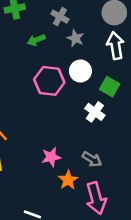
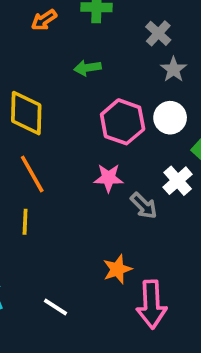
green arrow: (36, 40) -> (87, 68), moved
pink star: (51, 157) -> (109, 178), moved
gray arrow: (92, 159) -> (144, 206), moved

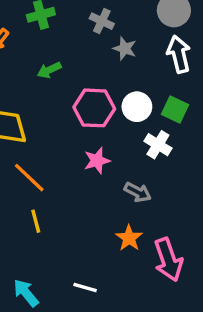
white circle: (170, 118) -> (137, 107), moved
gray arrow: (144, 206) -> (138, 192), moved

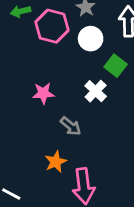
white circle: (137, 107) -> (91, 39), moved
pink hexagon: (94, 108) -> (52, 26), moved

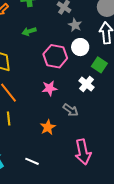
pink hexagon: (52, 26) -> (55, 56), moved
orange star: (56, 162) -> (48, 127), moved

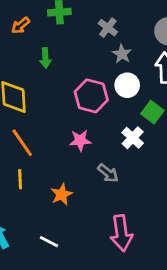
green arrow: (29, 31) -> (45, 58), moved, turned -80
orange star: (48, 127) -> (62, 194), moved

